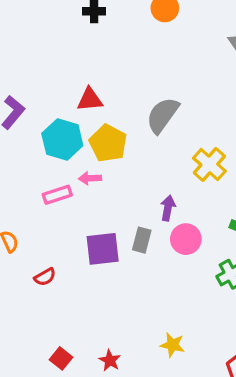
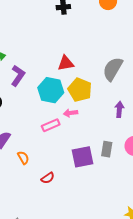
purple arrow: (168, 208) -> (119, 109), moved

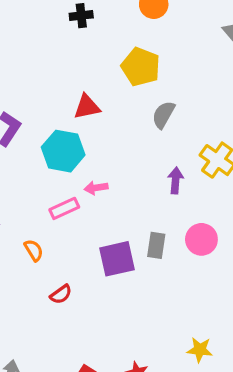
gray semicircle: (113, 69) -> (163, 115), size x0.7
yellow pentagon: (80, 90) -> (141, 67), moved
orange semicircle: (23, 158) -> (34, 250), moved

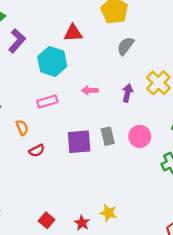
pink arrow: (96, 188) -> (90, 90), moved
gray rectangle: (156, 245) -> (108, 136), turned -30
red semicircle: (61, 294) -> (37, 151), moved
yellow star: (200, 350) -> (108, 213), moved

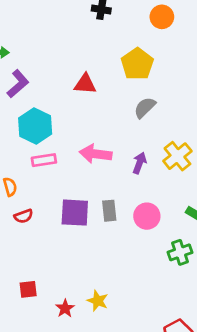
cyan hexagon: (52, 62) -> (35, 126), moved
pink arrow: (90, 90) -> (96, 154), size x1.6
red square: (47, 220) -> (28, 289), moved, turned 35

